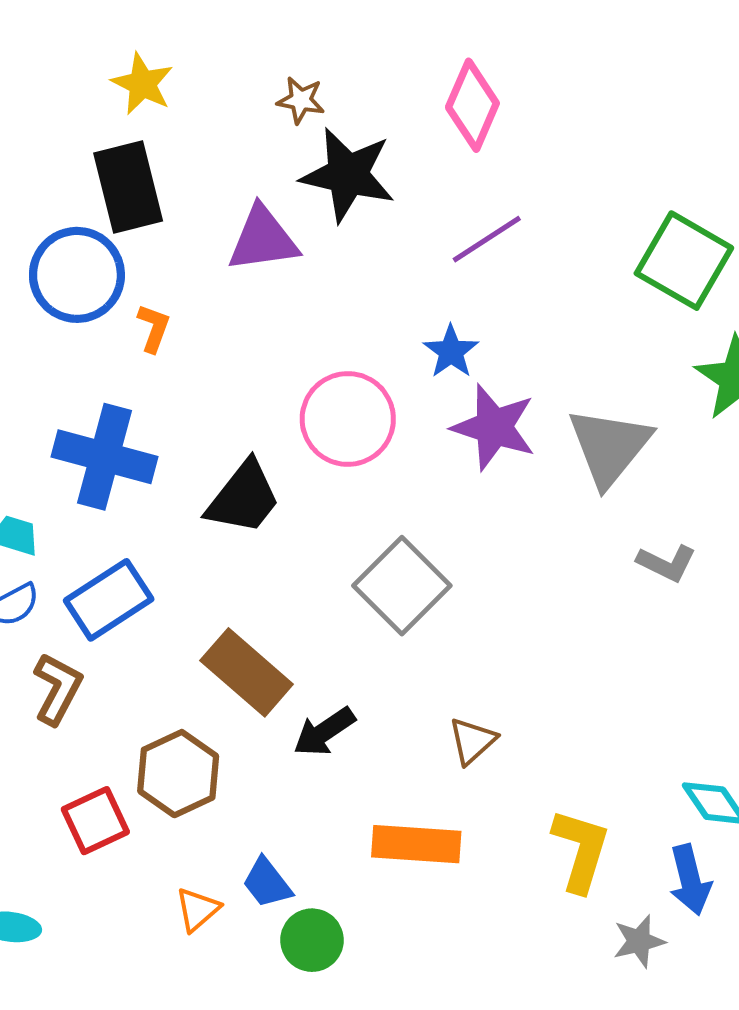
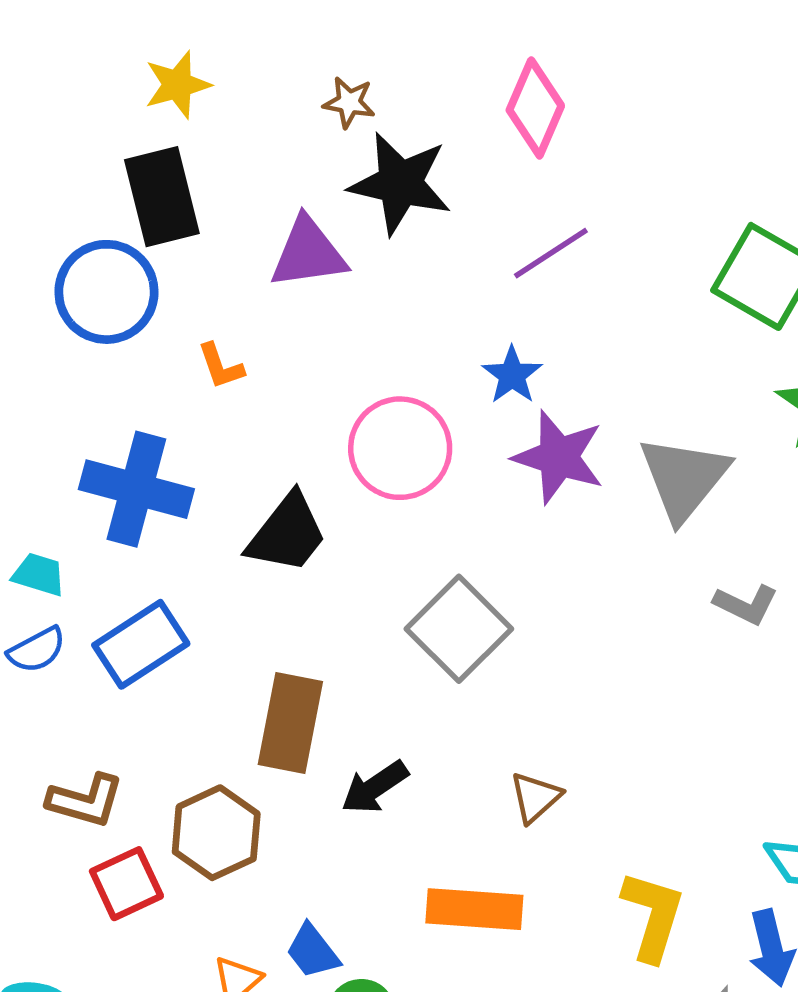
yellow star: (142, 84) -> (177, 85), turned 30
orange L-shape: (154, 328) -> (221, 366), moved, turned 141
brown rectangle: (247, 672) -> (290, 723), turned 60
brown L-shape: (58, 689) -> (85, 801), moved, turned 78

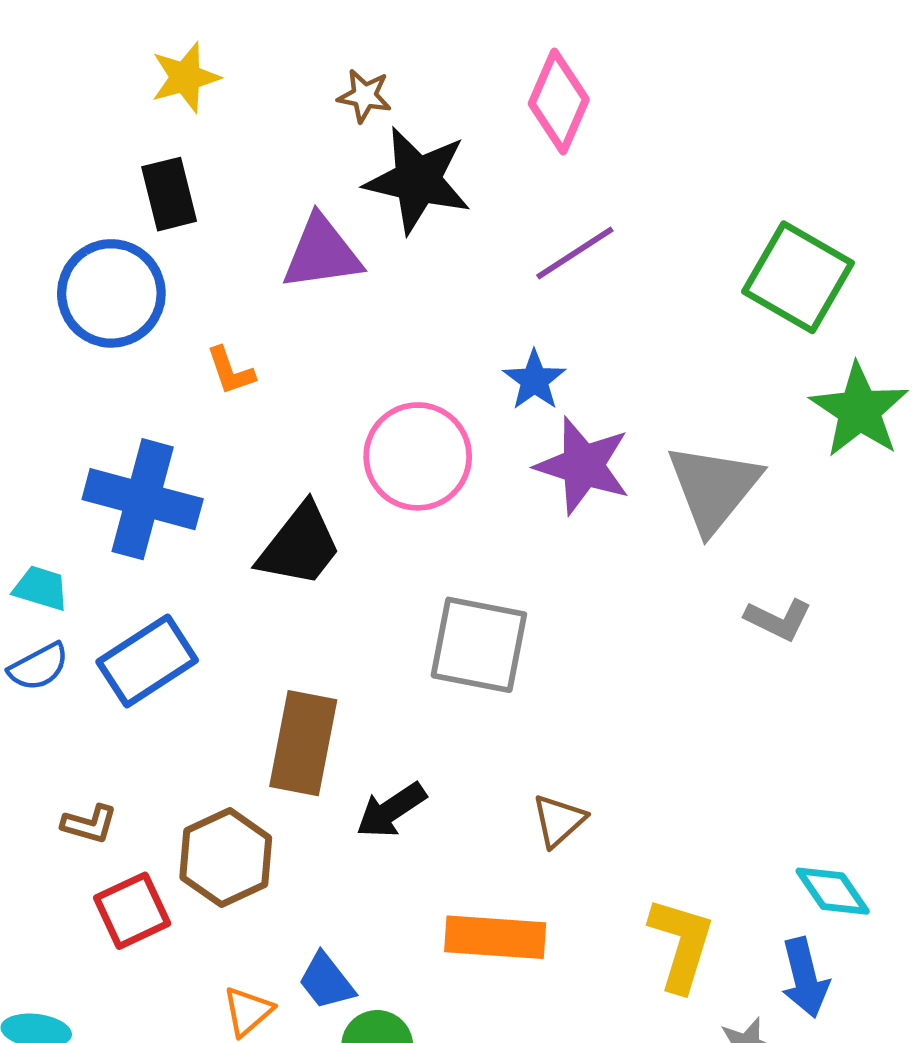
black rectangle: (162, 197) -> (169, 194), size x0.7
gray square: (459, 629) -> (479, 645), turned -34
brown L-shape: (85, 801) -> (89, 824), size x0.7

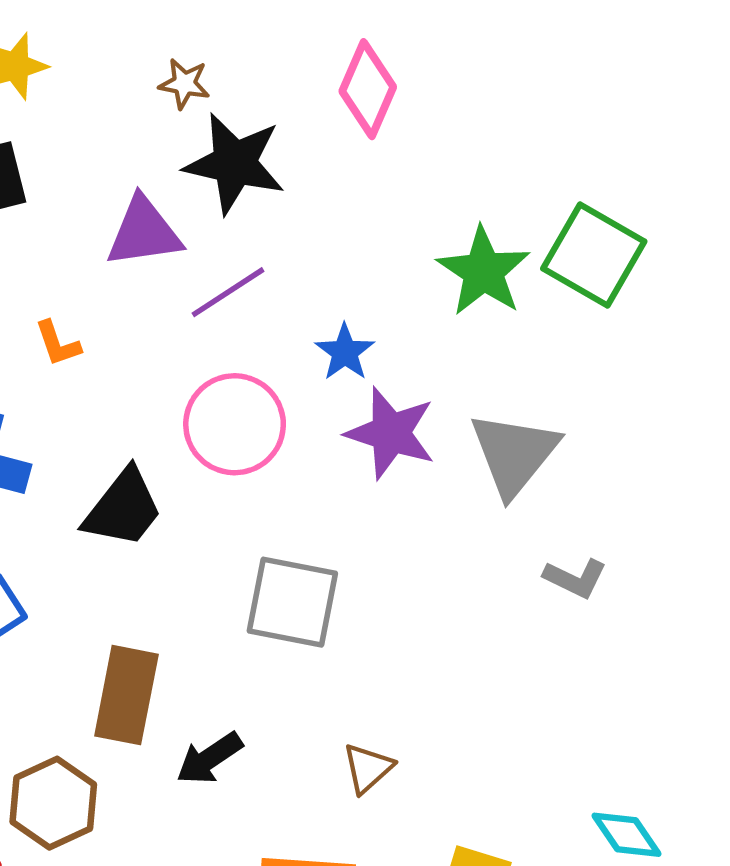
purple line: (575, 253) -> (228, 292), moved
green star: (859, 410) -> (483, 271), moved

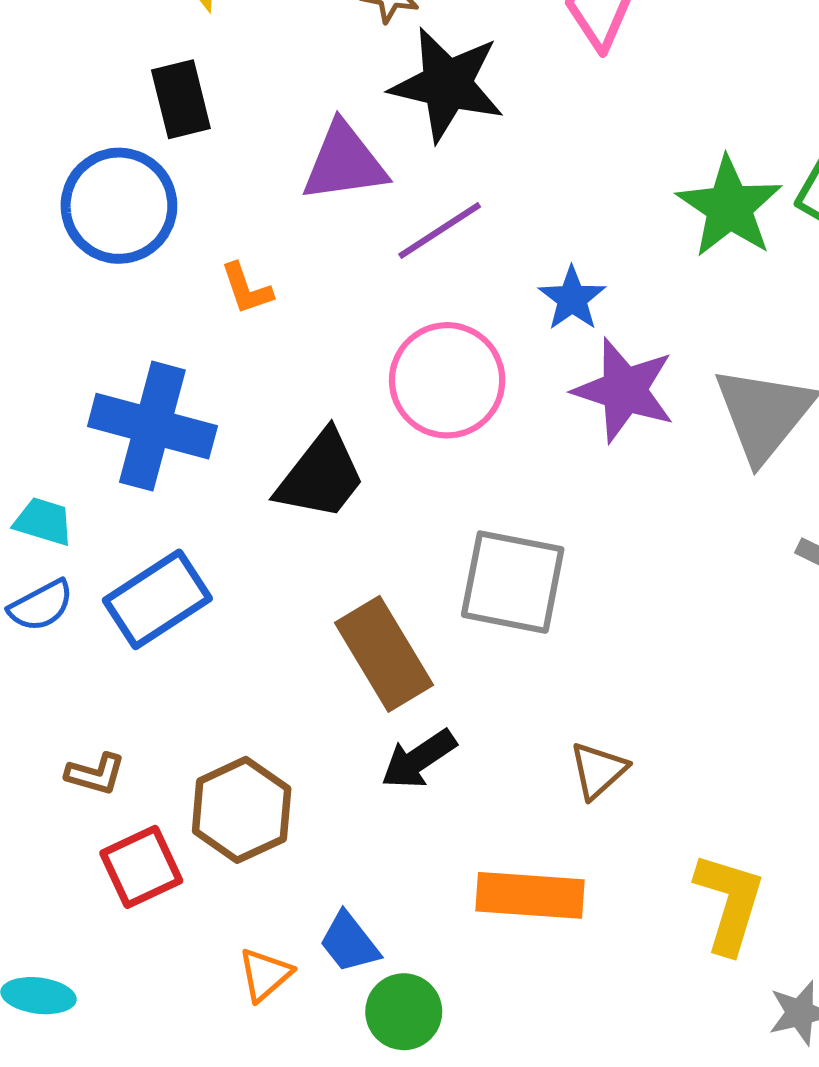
brown rectangle: (126, 695) -> (384, 654), moved, turned -42

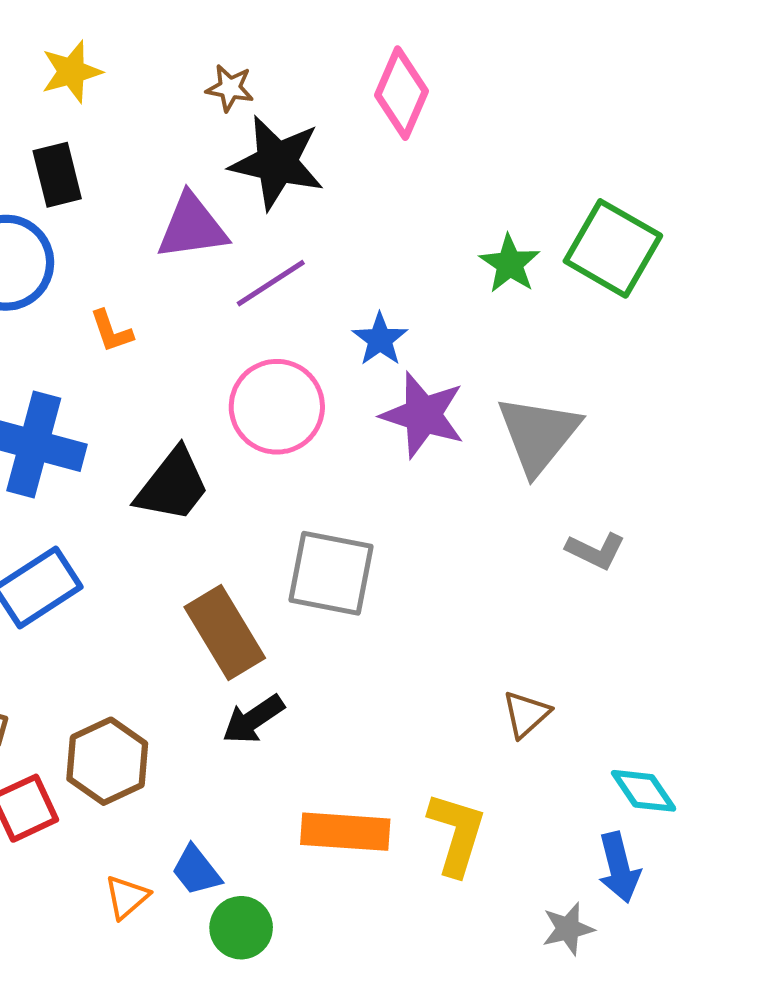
green star: (729, 207) -> (510, 264), size x0.7
brown triangle: (598, 770) -> (526, 714), moved
yellow L-shape: (729, 903) -> (457, 834), moved

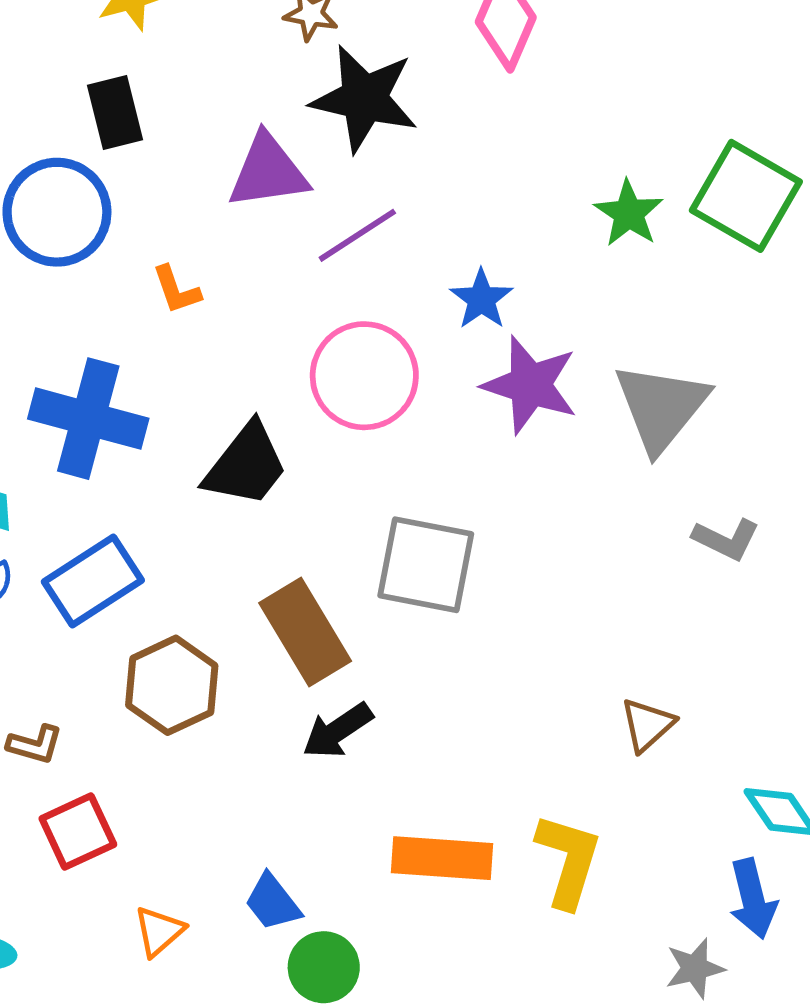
brown hexagon: (107, 761) -> (172, 685), moved
orange triangle: (127, 897) -> (159, 931), moved

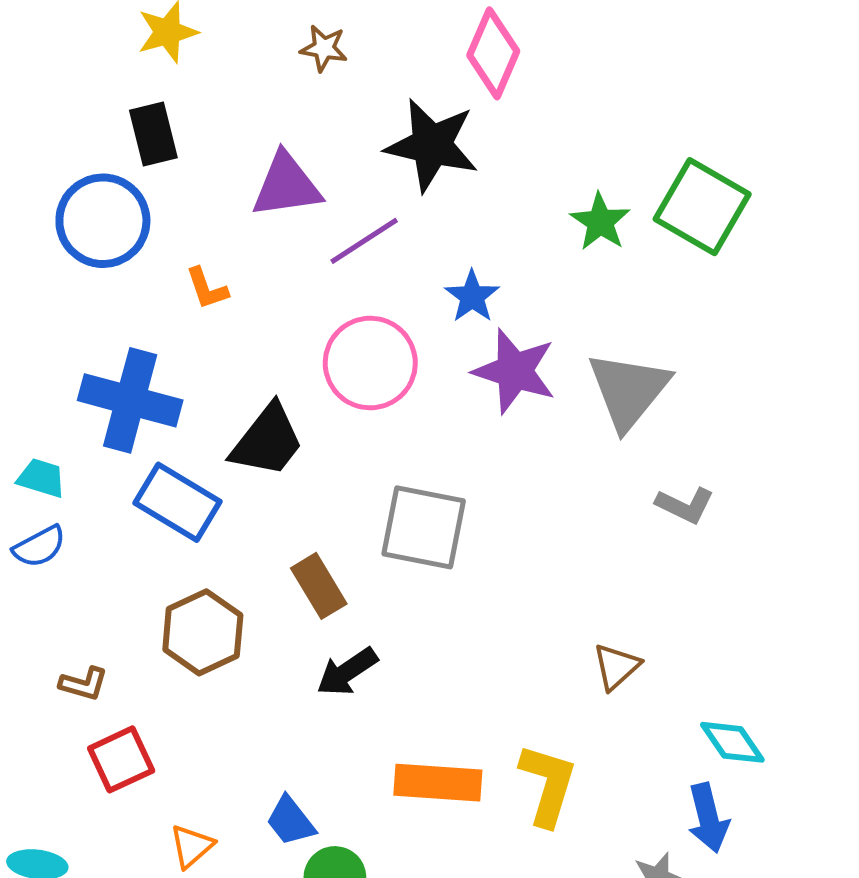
black star: (364, 98) -> (432, 145), moved
blue rectangle: (93, 581) -> (178, 502), moved, turned 64
brown rectangle: (305, 632) -> (319, 586), size x0.7

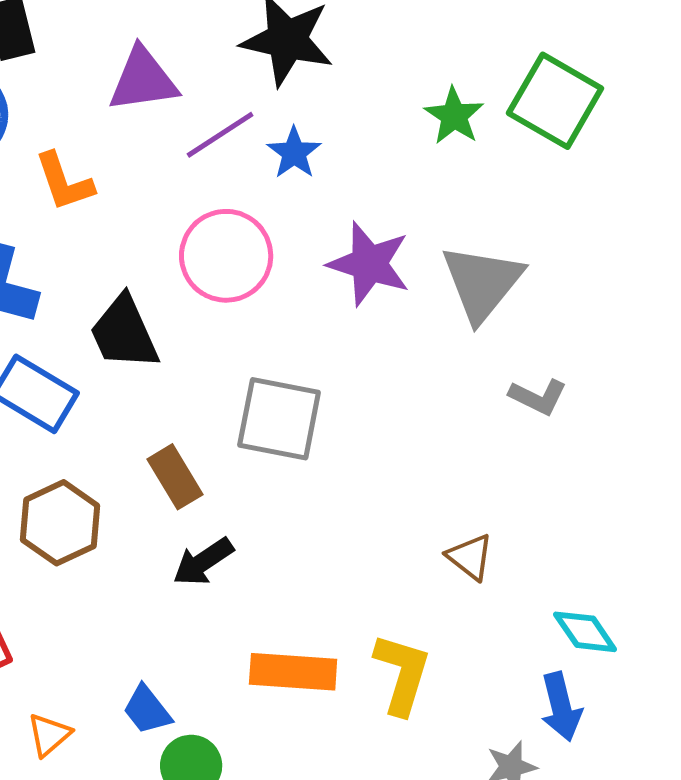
orange L-shape: (207, 288) -> (64, 182), size x1.4
blue star: (472, 296) -> (294, 153), moved
black trapezoid: (267, 441) -> (124, 333), turned 118
brown triangle: (616, 667) -> (470, 557), turned -40

